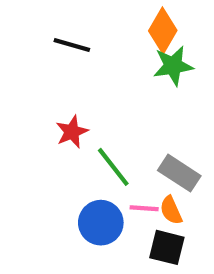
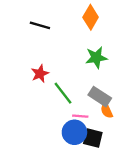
green star: (173, 66) -> (96, 58), moved
orange semicircle: (171, 210) -> (107, 110), moved
blue circle: (101, 223) -> (74, 132), moved

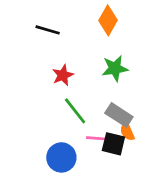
red star: (40, 74) -> (63, 75), moved
blue circle: (74, 132) -> (61, 157), moved
black square: (93, 138) -> (113, 144), moved

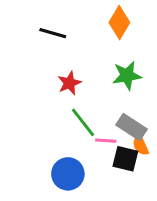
pink line: (96, 138) -> (106, 141), moved

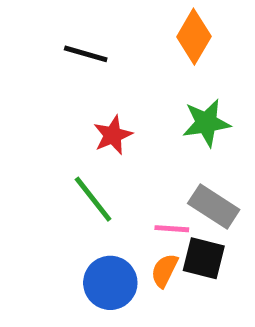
green line: (83, 122) -> (93, 199), moved
orange semicircle: (141, 145) -> (164, 271), moved, turned 50

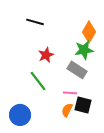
orange diamond: (194, 37) -> (89, 32), moved
gray rectangle: (214, 207) -> (77, 70), moved
blue circle: (110, 283) -> (20, 115), moved

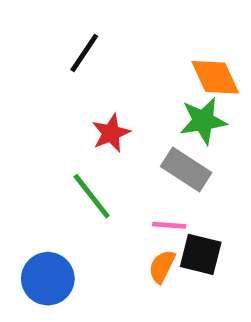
black line: (35, 22) -> (84, 53), turned -72
orange diamond: (89, 32) -> (215, 77), turned -55

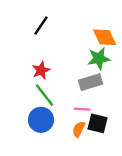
red star: (111, 133) -> (41, 70), moved
gray rectangle: (186, 169) -> (90, 82), turned -50
blue circle: (48, 279) -> (41, 120), moved

